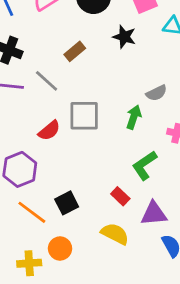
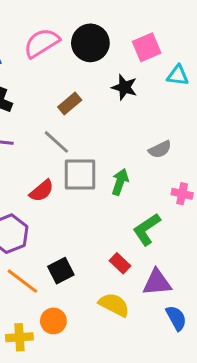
gray line: (47, 81) -> (56, 142), moved
green arrow: (134, 117) -> (120, 182), moved

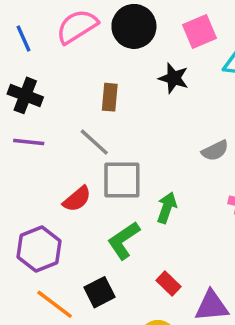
brown rectangle: (70, 104) -> (110, 97), turned -45
green arrow: (120, 182) -> (167, 208), moved
green L-shape: (147, 229) -> (124, 240), moved

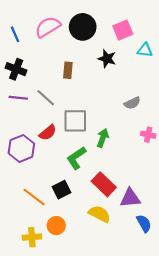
gray line: (94, 142) -> (46, 98), moved
purple hexagon: (39, 249) -> (21, 148), moved
red rectangle: (168, 284) -> (104, 184), size x1.6

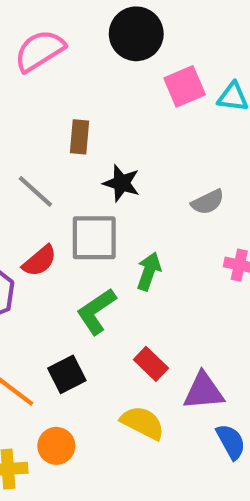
black circle: (83, 27) -> (136, 34), moved
pink square: (123, 30) -> (185, 86), moved
black star: (107, 59) -> (122, 183), moved
red rectangle: (104, 184) -> (151, 364), size x0.7

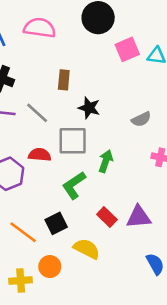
pink semicircle: (40, 51) -> (40, 28), turned 40
red semicircle: (40, 261) -> (40, 155), turned -135
purple triangle: (203, 391) -> (139, 217), moved
yellow semicircle: (143, 423) -> (87, 249), moved

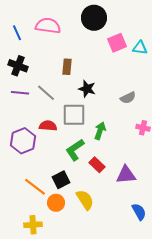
red rectangle: (107, 217) -> (97, 165), moved
yellow semicircle: (87, 249) -> (85, 200), turned 30
orange circle: (50, 267) -> (56, 203), moved

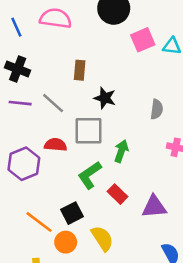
gray semicircle: (128, 98) -> (157, 109), turned -56

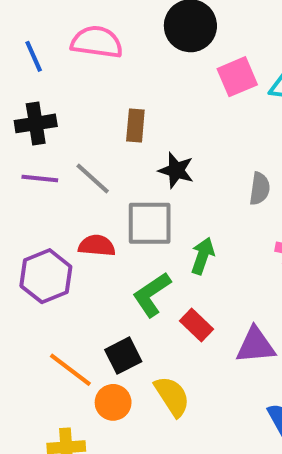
black cross: (18, 69) -> (36, 123), turned -30

